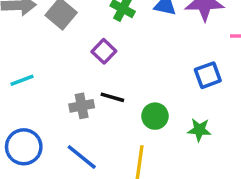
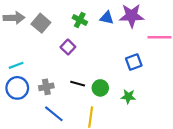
black line: (112, 97) -> (78, 84), moved
gray cross: (82, 106) -> (46, 87), moved
blue circle: (24, 147) -> (17, 88), moved

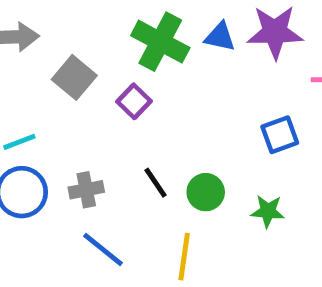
green cross: (80, 20) -> (160, 42), size x1.6
gray square: (41, 23) -> (74, 77), moved
black line: (78, 84) -> (156, 183), turned 40

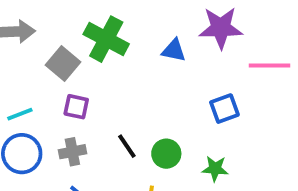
blue triangle: (220, 37) -> (174, 50), moved
green cross: (160, 42) -> (106, 39), moved
purple square: (134, 101) -> (76, 107), moved, turned -32

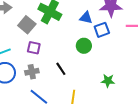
blue square: (224, 109) -> (102, 30), moved
green circle: (166, 154) -> (84, 46), moved

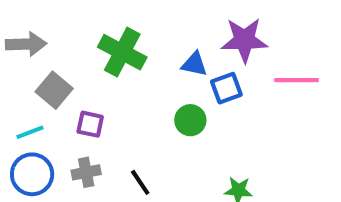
gray square: (27, 25) -> (54, 90), moved
black line: (61, 69) -> (140, 182), moved

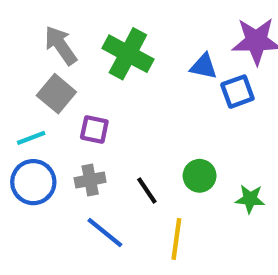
gray arrow: (26, 44) -> (61, 45), moved, turned -123
green circle: (190, 120) -> (200, 176), moved

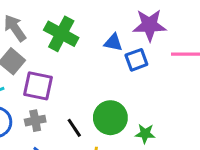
purple square: (94, 129) -> (38, 86), size x1.5
green circle: (200, 176) -> (110, 118), size x1.5

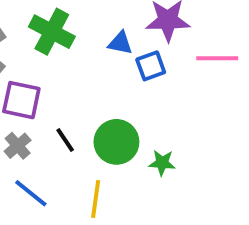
gray cross: (35, 121) -> (18, 146), turned -30
black line: (74, 128) -> (65, 140), moved

